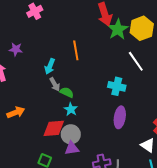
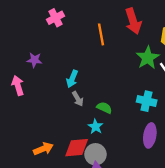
green star: (118, 29) -> (148, 58), moved
orange line: (76, 50) -> (101, 34), moved
green semicircle: (67, 92) -> (104, 108), moved
orange arrow: (16, 112) -> (43, 149), moved

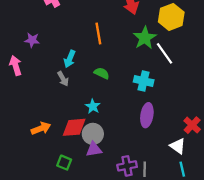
orange line: (101, 34) -> (98, 33), moved
gray arrow: (78, 99) -> (63, 79), moved
green semicircle: (104, 108) -> (102, 73), moved

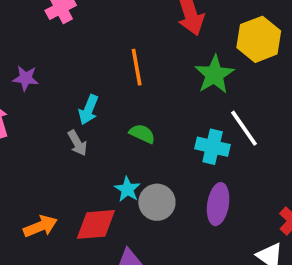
white line: (165, 53) -> (244, 128), moved
gray circle: (93, 134) -> (157, 202), moved

